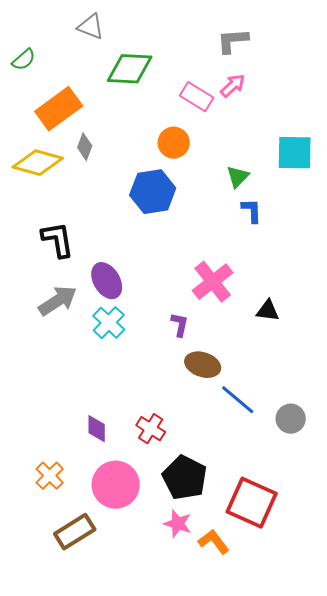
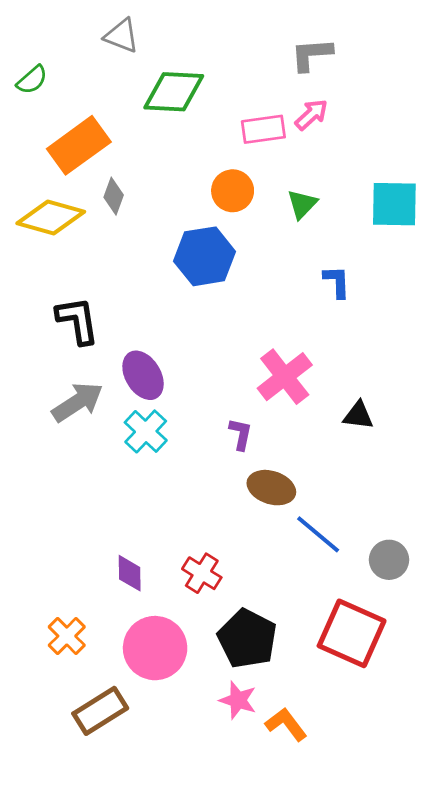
pink rectangle: (197, 97) -> (263, 129), turned -40
green triangle: (238, 177) -> (302, 204), moved
red square: (252, 503) -> (352, 633), moved

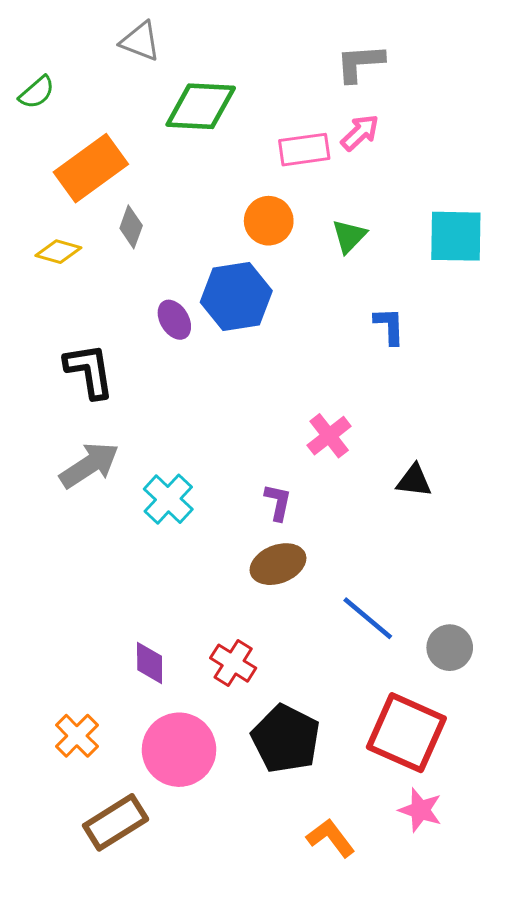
yellow diamond: (51, 218) -> (58, 252), size x0.6
purple ellipse: (143, 375) -> (174, 320), moved, size x0.7
pink cross: (285, 377) -> (329, 436), size x0.7
brown ellipse: (271, 488) -> (278, 564), moved, turned -39
pink star: (238, 700) -> (420, 810), moved

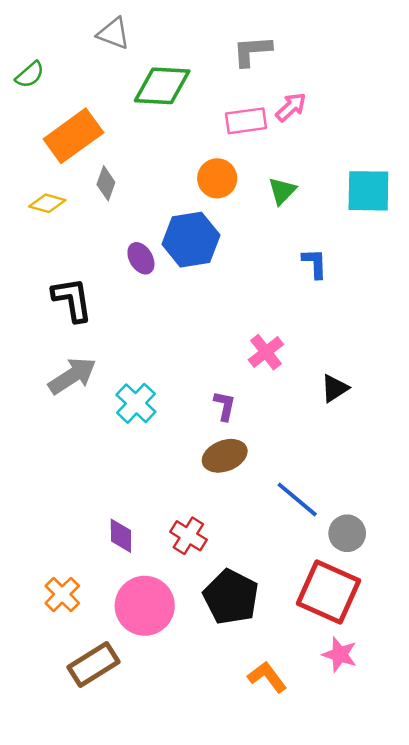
gray L-shape: (360, 63) -> (252, 51), moved
black triangle: (414, 481) -> (335, 388), turned -40
gray circle: (450, 648) -> (347, 533), moved

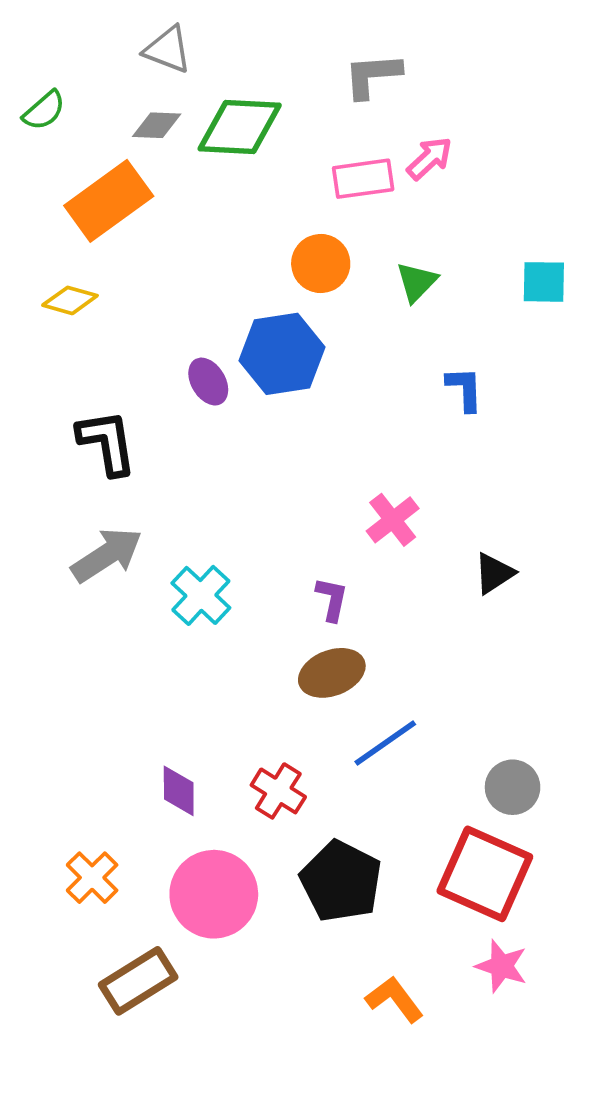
gray diamond: (106, 183) -> (157, 125), moved, turned 72
cyan square: (368, 191) -> (544, 282), size x0.7
blue line: (297, 500) -> (385, 743), moved, turned -75

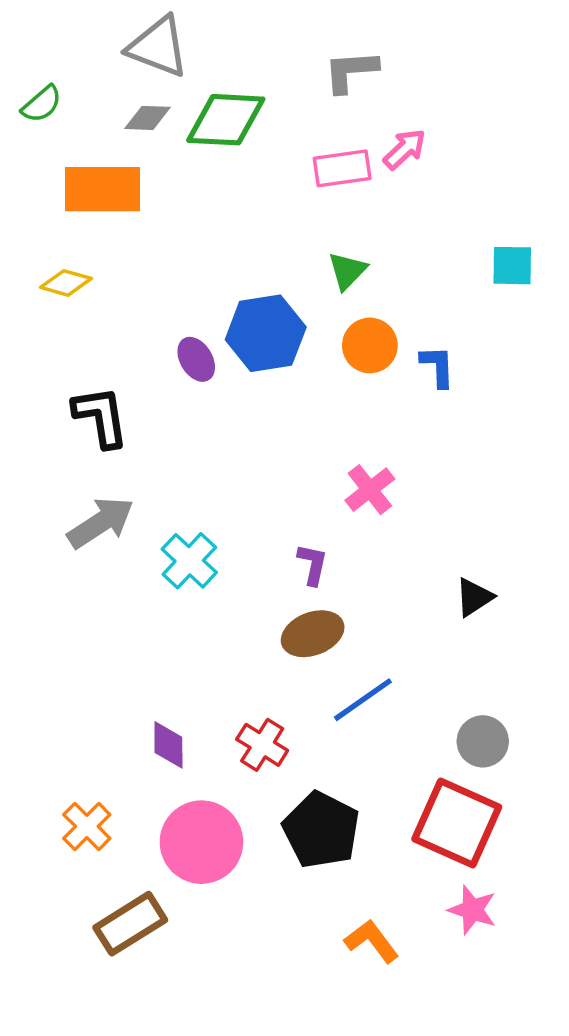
gray triangle: (168, 50) -> (158, 47), size x1.4
orange rectangle: (109, 201) -> (102, 189), turned 36
orange circle: (321, 264) -> (370, 345), moved
green triangle: (417, 282) -> (347, 271), moved
black triangle: (494, 573) -> (474, 597), moved

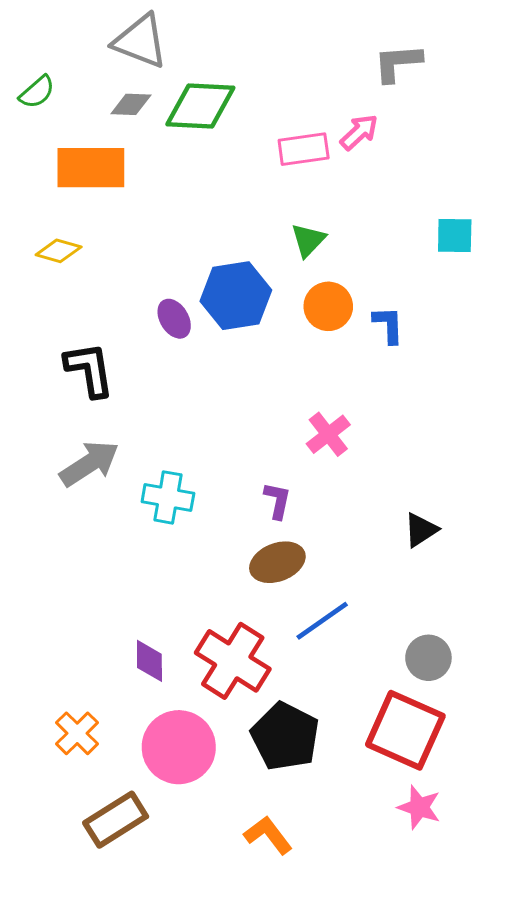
gray L-shape: (351, 71) -> (398, 63), moved
cyan cross: (189, 561) -> (168, 497), turned -33
red cross: (262, 745) -> (233, 661), size x1.6
orange L-shape: (372, 941) -> (268, 835), moved

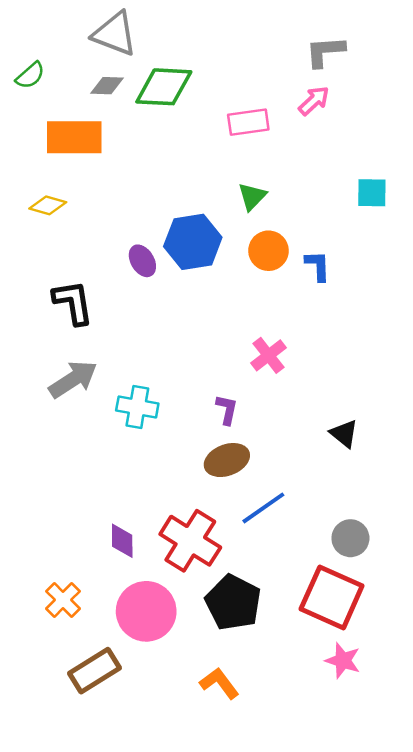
pink arrow: (359, 132) -> (314, 101), moved
black triangle: (421, 530) -> (344, 434), turned -48

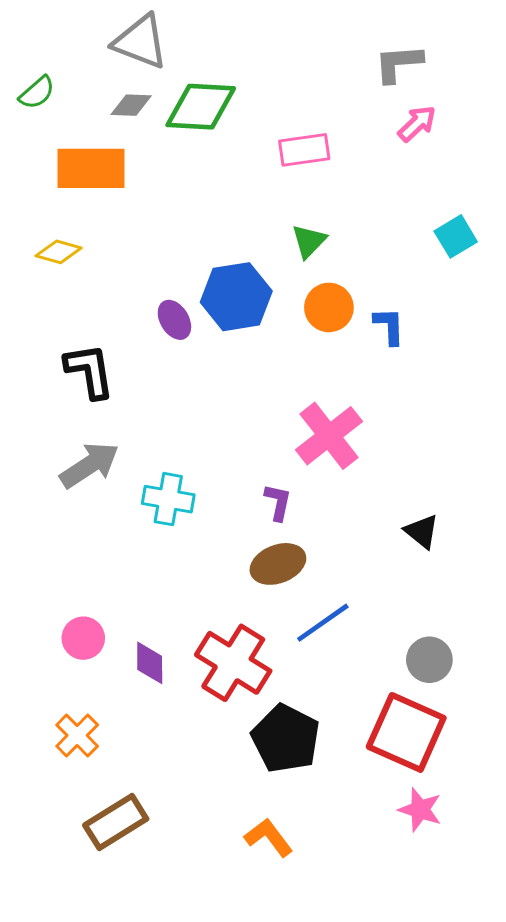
pink arrow: (314, 101) -> (417, 124), moved
cyan square: (372, 193) -> (456, 236), turned -32
pink cross: (268, 355) -> (329, 436), size x1.5
pink circle: (146, 611) -> (83, 638), moved, size x0.6

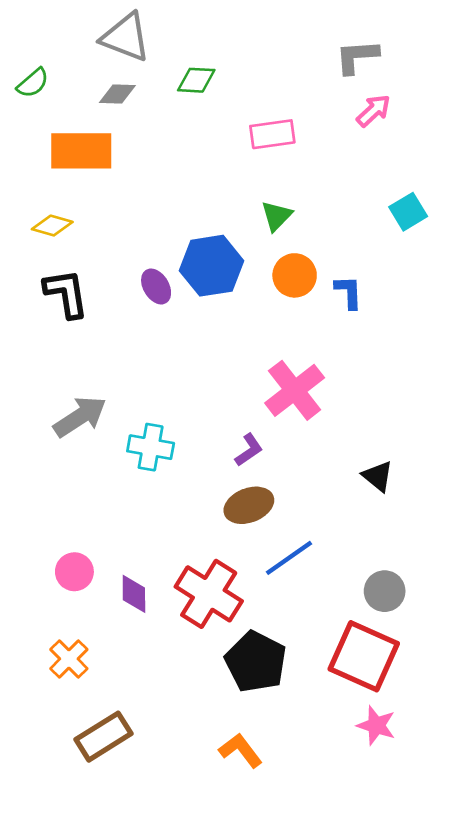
green diamond: (201, 107) -> (196, 80), moved, size x0.6
black L-shape: (89, 371) -> (66, 293), moved
purple L-shape: (278, 502) -> (249, 450), turned 44

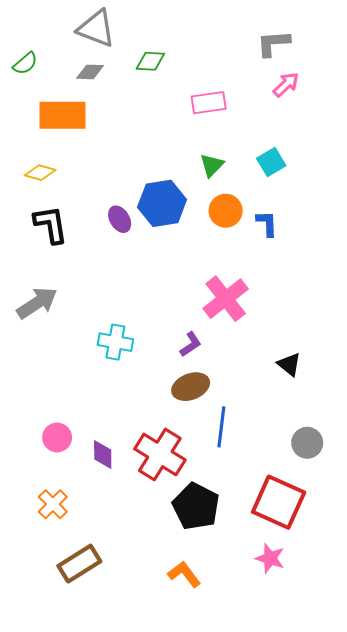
cyan square: (408, 212) -> (271, 162), moved
gray arrow: (80, 417) -> (37, 303), moved
blue line: (289, 558) -> (221, 427), turned -48
gray circle: (385, 591) -> (307, 443), moved
pink star: (376, 725) -> (270, 558), moved

